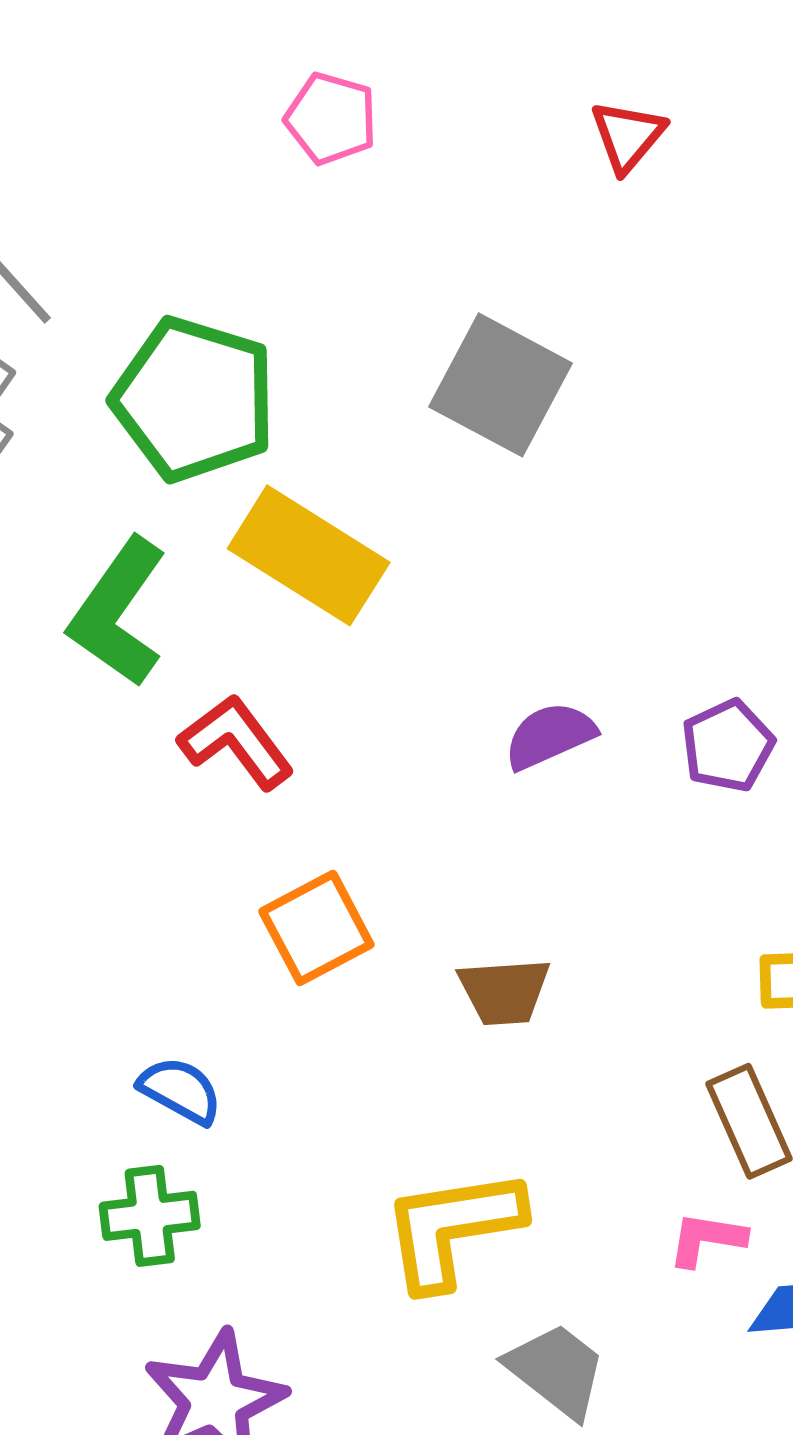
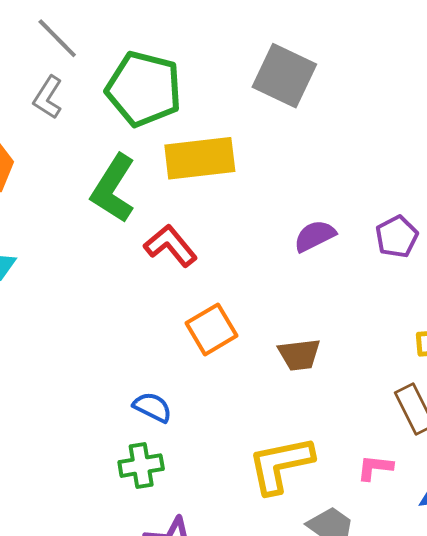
yellow rectangle: (309, 555) -> (200, 158), turned -36
pink L-shape: (707, 1239) -> (375, 468), moved

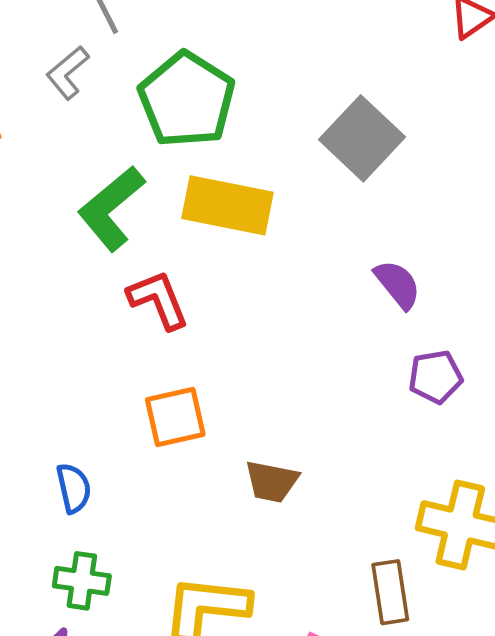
purple semicircle: (315, 236) -> (398, 284), moved, turned 60
blue semicircle: (152, 407) -> (74, 488), turned 33
green cross: (141, 466) -> (82, 581), moved

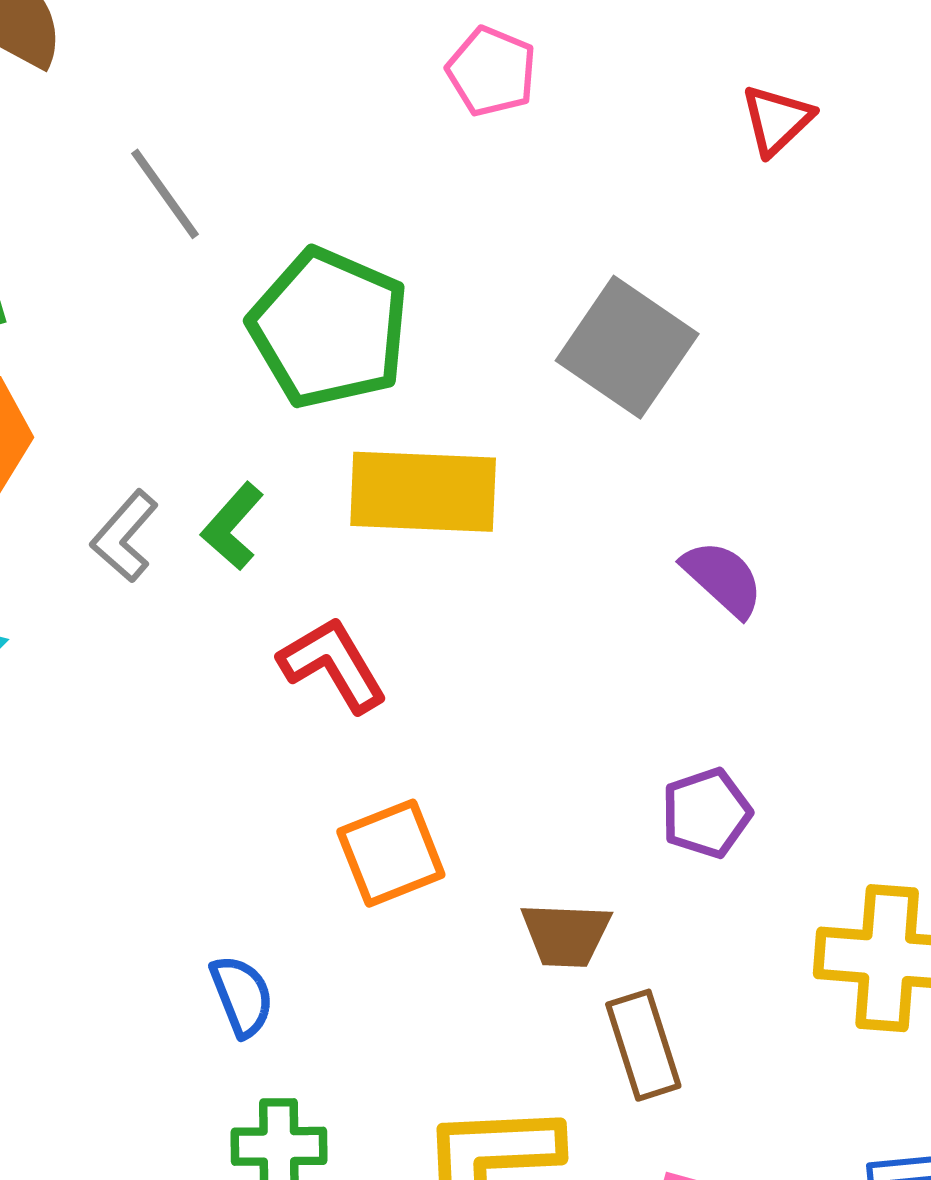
gray L-shape: (68, 73) -> (125, 536), moved
green L-shape: (111, 208) -> (232, 526), size x0.6
purple pentagon: (435, 377) -> (706, 813), moved
brown rectangle: (390, 592) -> (643, 1045), moved

